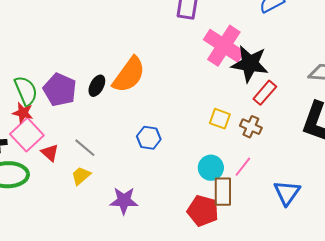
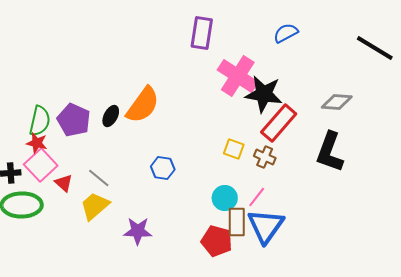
green semicircle: (26, 91) -> (40, 121), turned 36
red rectangle: (265, 93) -> (279, 123), size x1.5
yellow trapezoid: (81, 176) -> (95, 206), size x1.5
blue triangle: (287, 193) -> (266, 226), moved, size x1.4

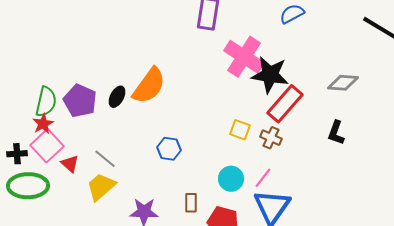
red star: (37, 143) -> (43, 124), turned 30
black L-shape: (330, 152) -> (336, 133), size x0.6
brown rectangle: (237, 222) -> (191, 203), moved, size x0.7

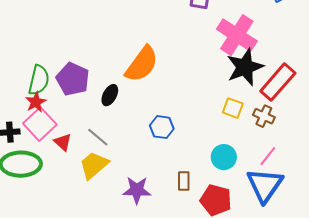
black star: (270, 75) -> (245, 67), moved, turned -30
black ellipse: (117, 97) -> (110, 95), moved
pink line: (263, 178) -> (268, 156), moved

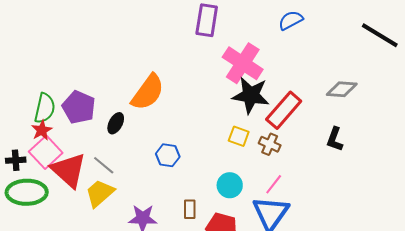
black star: (245, 67) -> (251, 95), turned 30
red triangle: (63, 142) -> (69, 170), size x2.0

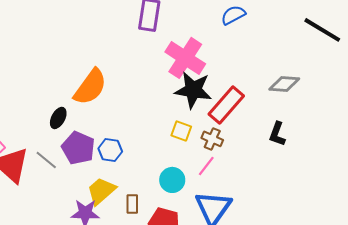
purple pentagon: (79, 107) -> (78, 148), moved
pink line: (274, 184) -> (206, 166), moved
yellow trapezoid: (100, 193) -> (101, 191), moved

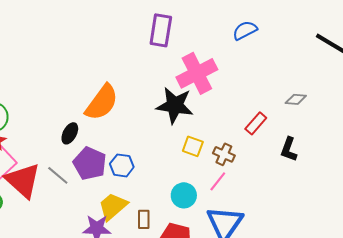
pink cross: (185, 58) -> (197, 73), turned 30
gray diamond: (284, 84) -> (296, 99), size x0.7
black star: (193, 90) -> (175, 105), moved
red rectangle: (226, 105) -> (256, 123), moved, size x0.6

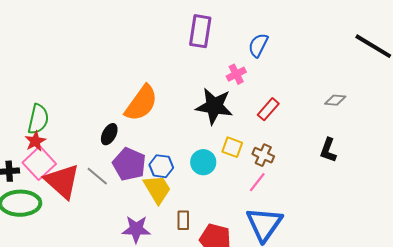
blue semicircle: (245, 30) -> (258, 45), moved, turned -35
pink cross: (197, 73) -> (236, 74), size x0.5
red rectangle: (256, 123) -> (268, 109), moved
cyan circle: (184, 195) -> (203, 162), moved
yellow trapezoid: (113, 206) -> (157, 189), moved, turned 100

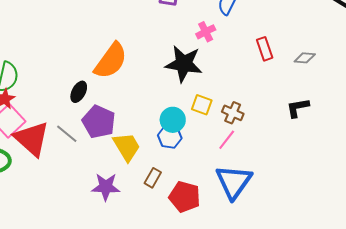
red rectangle: (268, 109) -> (265, 49), moved, turned -60
black L-shape: (328, 150) -> (298, 108), turned 60
blue hexagon: (161, 166) -> (170, 137), moved
brown rectangle: (183, 220) -> (153, 178), turned 30

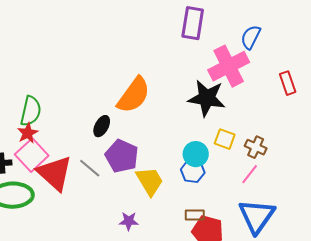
pink cross: (206, 32) -> (229, 66), size x2.0
brown rectangle: (153, 178) -> (195, 215), moved, turned 60
purple star: (106, 187) -> (129, 221), size x0.7

